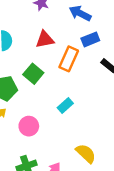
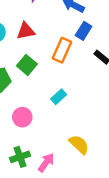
red triangle: (45, 39) -> (26, 31), moved
blue rectangle: (90, 39) -> (84, 31), turned -36

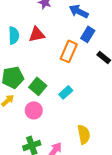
green square: (27, 65) -> (38, 86), moved
yellow semicircle: (79, 144) -> (84, 134), turned 36

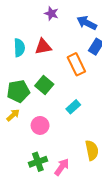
orange rectangle: (69, 51) -> (76, 64), turned -50
green square: (38, 86) -> (44, 85), moved

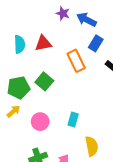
purple star: (51, 13) -> (63, 13), moved
cyan rectangle: (73, 107) -> (73, 120), moved, turned -32

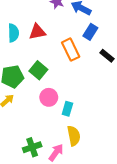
pink circle: (40, 122) -> (49, 97), moved
yellow semicircle: (92, 146) -> (74, 136), moved

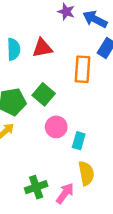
orange rectangle: (71, 50) -> (82, 69), turned 30

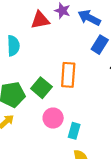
red triangle: (42, 48) -> (40, 20), moved
orange rectangle: (82, 69) -> (68, 75), moved

